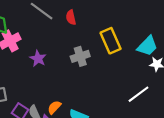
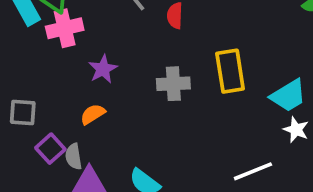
orange semicircle: (54, 107) -> (93, 114), moved

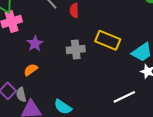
yellow rectangle: (230, 71) -> (108, 40), turned -55

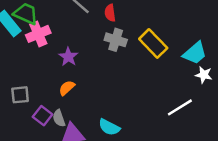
yellow rectangle: (108, 40) -> (153, 43), turned 30
gray cross: (76, 49) -> (116, 40), moved, turned 30

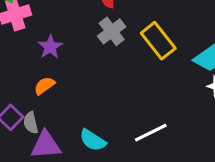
gray cross: (116, 40) -> (112, 31), turned 30
white line: (180, 107) -> (151, 133), moved

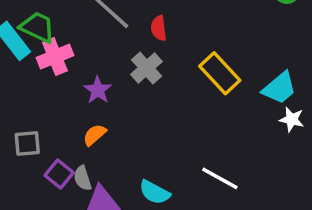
gray cross: (112, 31) -> (146, 68), moved
white line: (151, 133) -> (220, 178), turned 60

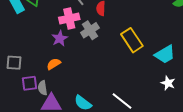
pink cross: (55, 57) -> (69, 18), moved
white star: (292, 119) -> (168, 83), moved
purple square: (59, 174) -> (29, 83), turned 35

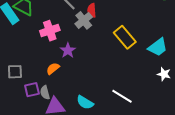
pink cross: (69, 18) -> (50, 31), moved
gray cross: (90, 30) -> (84, 20), moved
purple star: (60, 38) -> (68, 50), moved

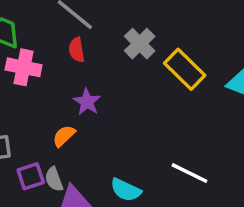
red semicircle: (92, 10) -> (77, 50), moved
gray cross: (84, 20) -> (140, 44), moved
pink cross: (50, 31) -> (24, 67), moved, turned 36

